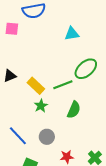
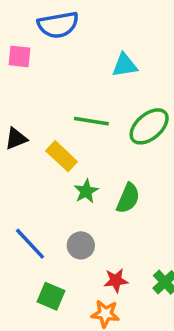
green line: (63, 85) -> (91, 121), moved, turned 30
green star: (41, 106) -> (86, 191), moved

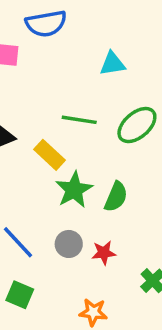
green star: (86, 191) -> (74, 190), size x1.5
red star: (116, 280) -> (104, 253), moved
green square: (51, 296) -> (20, 295), moved

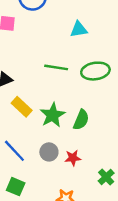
green ellipse: (137, 125) -> (95, 71), turned 32
yellow rectangle: (49, 155) -> (22, 107), moved

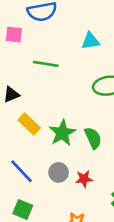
green line: (56, 67) -> (46, 64), moved
green semicircle: (81, 120) -> (93, 138), turned -48

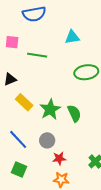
pink square: (14, 35) -> (12, 42), moved
red star: (84, 179) -> (59, 158), moved

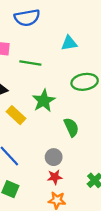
green star: (50, 109) -> (44, 101), moved
gray circle: (47, 140) -> (54, 157), moved

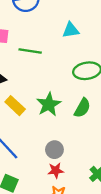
green star: (44, 101) -> (49, 104), moved
green semicircle: (71, 127) -> (82, 108), moved, turned 54

